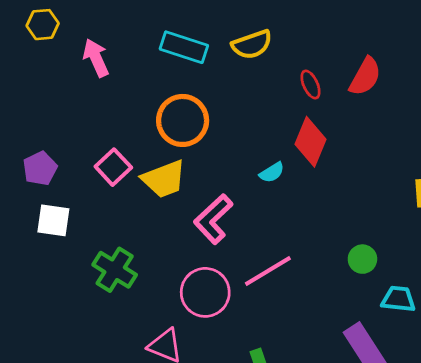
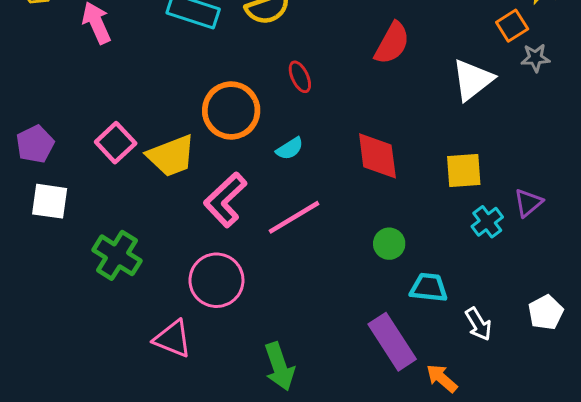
red ellipse: (310, 85) -> (300, 77), moved
orange circle: (183, 120) -> (231, 110), moved
red diamond: (310, 142) -> (377, 156), moved, turned -30
pink line: (268, 271) -> (294, 217), moved

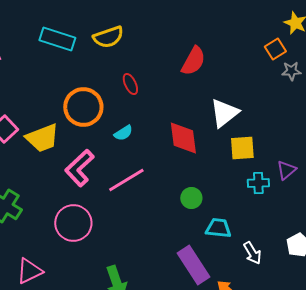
white triangle: (473, 80) -> (224, 113), moved
cyan cross: (487, 222) -> (258, 183), turned 35
pink triangle: (173, 339) -> (29, 271), moved, turned -48

